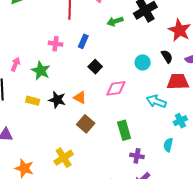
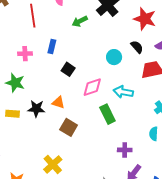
cyan arrow: (156, 101) -> (123, 92), moved
green rectangle: (124, 130) -> (107, 114), moved

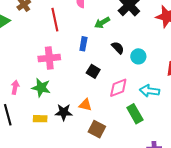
blue rectangle: (52, 46) -> (83, 44), moved
black semicircle: (137, 47) -> (118, 48), moved
pink cross: (25, 54) -> (49, 58), size x1.5

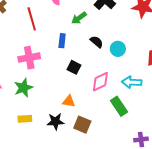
green star: (41, 88) -> (23, 88), turned -30
black star: (64, 112) -> (56, 121), moved

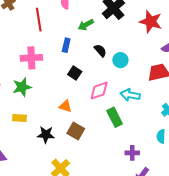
black star: (56, 121) -> (46, 135), moved

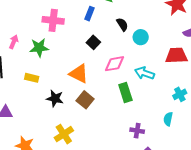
orange triangle: (65, 106) -> (79, 74), size x1.5

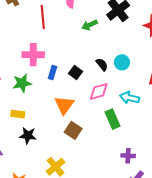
blue rectangle: (90, 14) -> (52, 72), moved
black semicircle: (122, 24) -> (102, 65), moved
orange triangle: (79, 74) -> (64, 105), turned 45
black star: (55, 98) -> (28, 136), moved

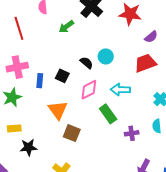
purple cross: (128, 156) -> (132, 133), moved

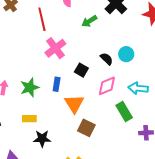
pink cross: (17, 67) -> (55, 48), moved, turned -30
blue rectangle: (40, 81) -> (57, 84), moved

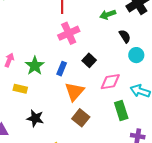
black semicircle: (107, 59) -> (125, 36), moved
green star: (30, 88) -> (35, 66), turned -30
yellow rectangle: (29, 119) -> (20, 89), moved

